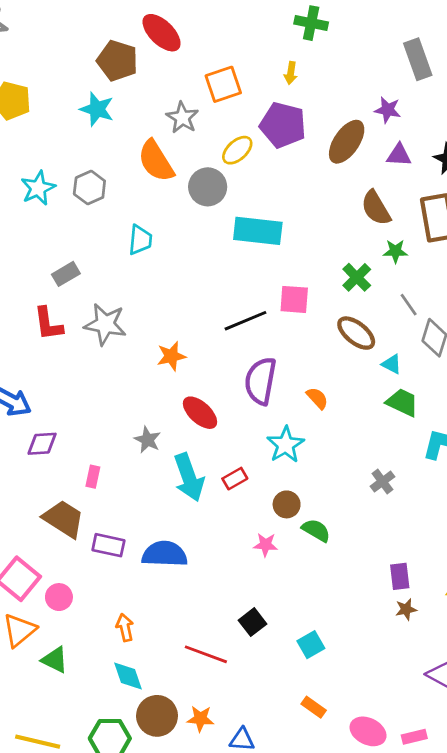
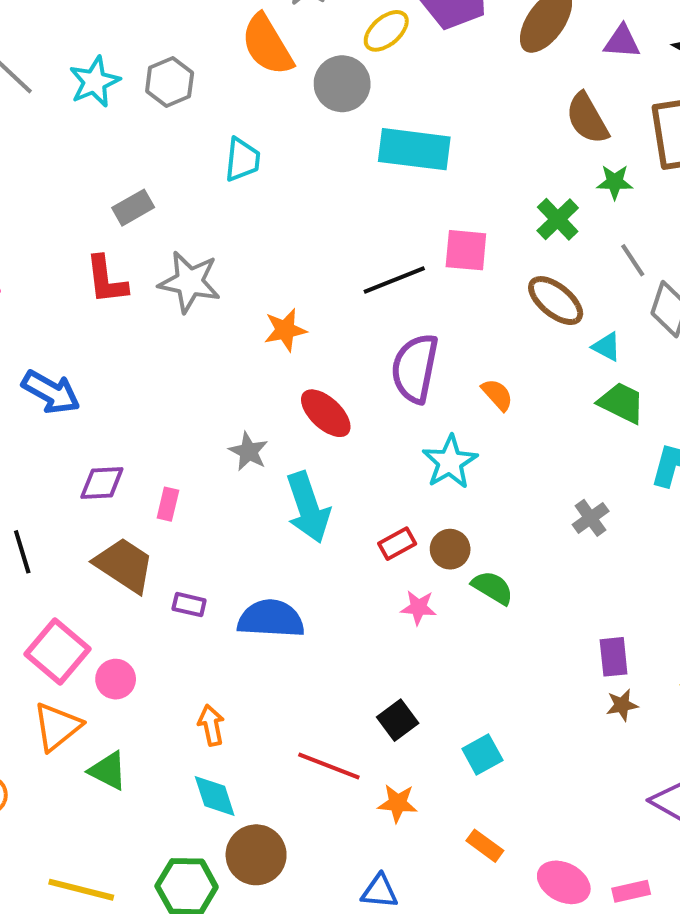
purple diamond: (42, 444) -> (102, 483), moved
red rectangle: (235, 479) -> (397, 544), moved
purple rectangle: (108, 545) -> (189, 605), size x0.7
orange star: (200, 719) -> (398, 803), moved

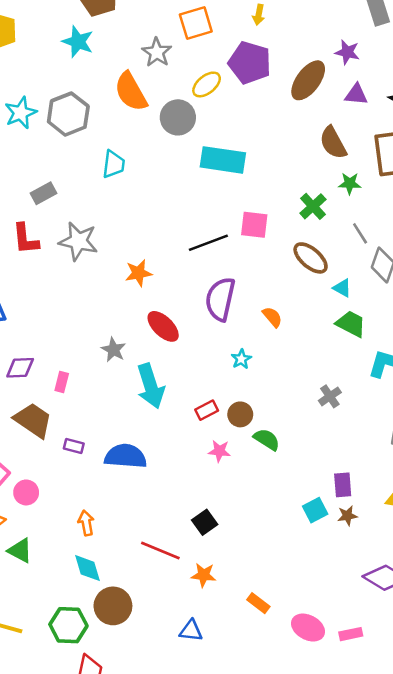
gray hexagon: (170, 82) -> (68, 114), size x1.4
cyan star: (450, 462) -> (241, 359), size x0.6
cyan square: (482, 754) -> (315, 510), moved

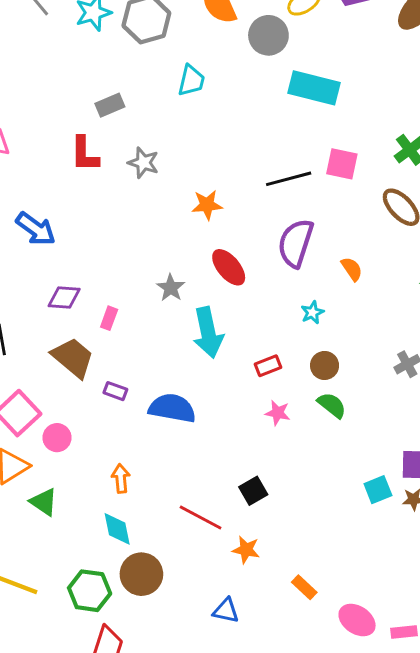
gray star: (78, 241) -> (143, 163), size x0.7
brown circle: (240, 414) -> (325, 365), moved

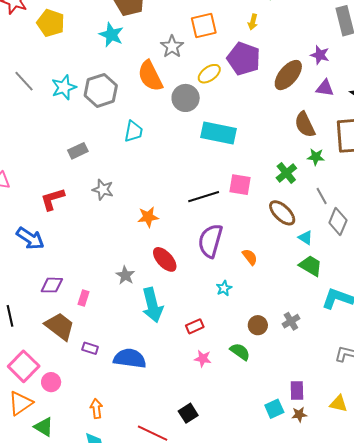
red L-shape: (85, 154) -> (52, 199), moved, turned 76
brown circle: (325, 365) -> (258, 325), moved

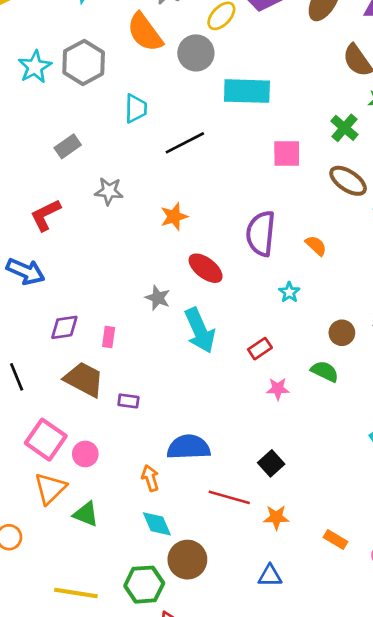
black line: (204, 197) -> (185, 143), moved
blue semicircle: (130, 358) -> (189, 447), moved

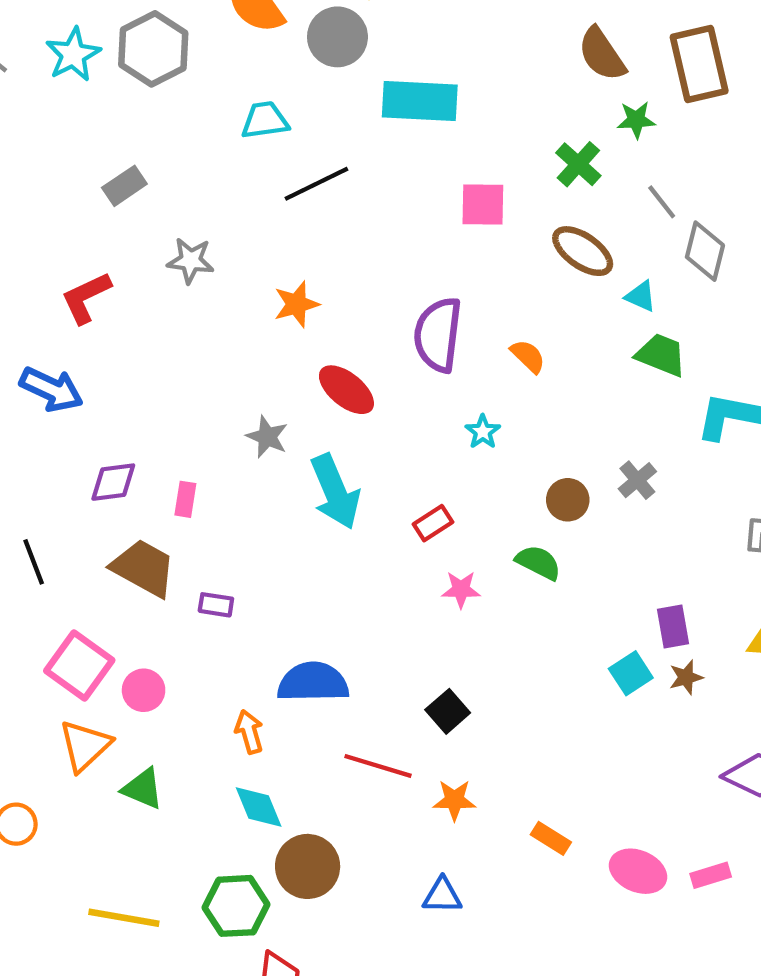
cyan trapezoid: (136, 108) -> (265, 120), moved, turned -100

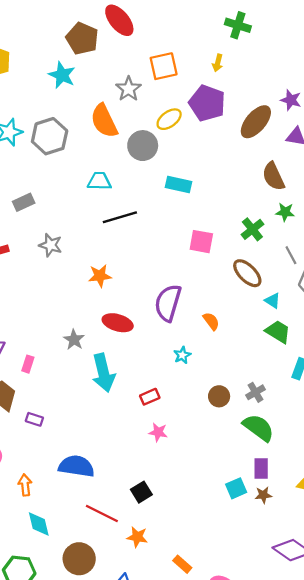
cyan rectangle: (420, 101) -> (178, 184), size x0.7
red ellipse: (346, 390) -> (118, 323), turned -32
green semicircle: (538, 562) -> (258, 428), moved, size x1.4
orange arrow: (249, 732) -> (25, 485), moved
brown circle: (308, 866) -> (79, 559), moved

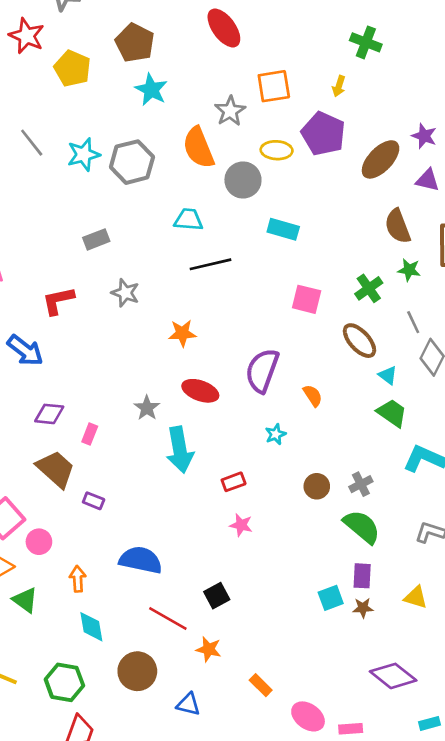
brown pentagon: (82, 39) -> (135, 43), moved
yellow ellipse: (169, 119) -> (277, 150), turned 35

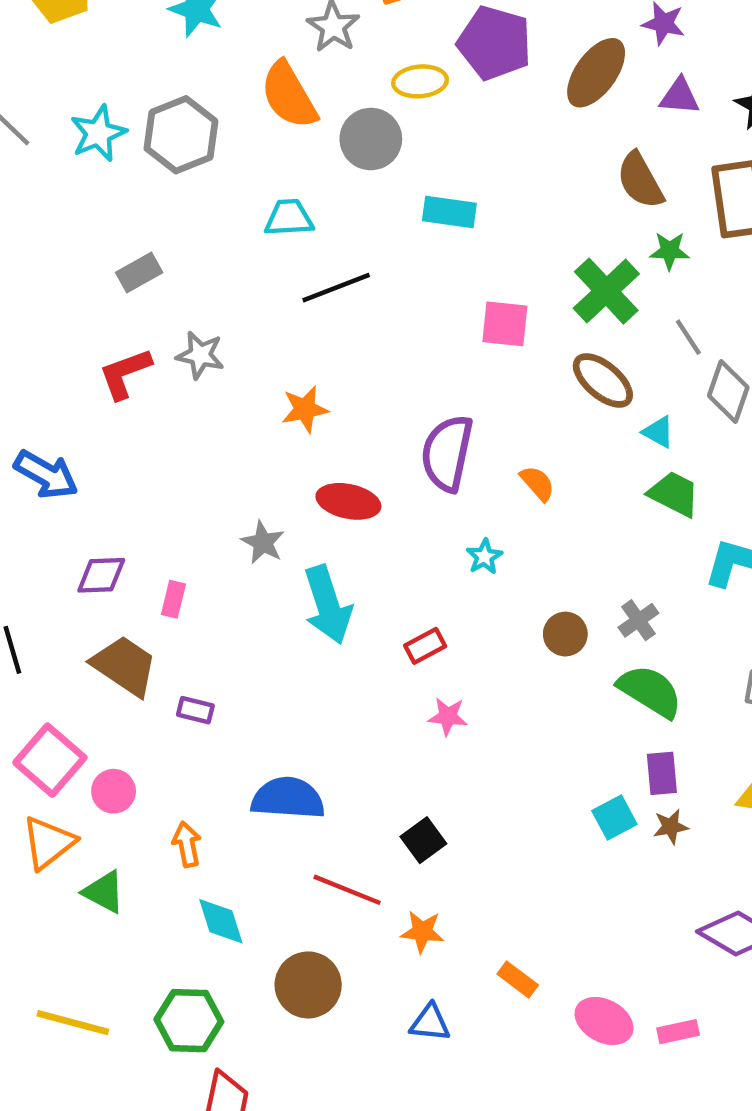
green cross: (369, 288) -> (606, 291), size x1.4
red L-shape: (58, 301) -> (125, 373), moved
blue triangle: (188, 704) -> (430, 1023), moved

